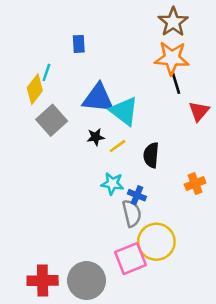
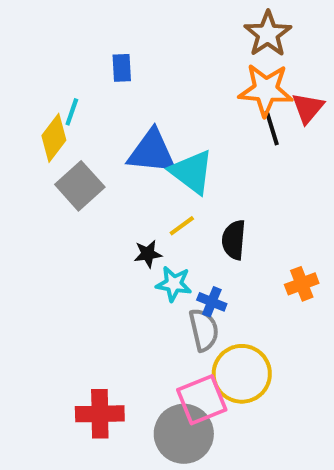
red triangle: (199, 111) -> (308, 108), moved
black star: (96, 137) -> (148, 254), moved
red cross: (43, 281) -> (100, 414), moved
gray circle: (87, 281) -> (184, 434), moved

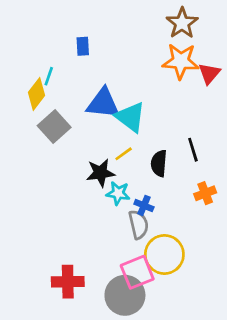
black line: (272, 128) -> (193, 150), moved
black star: (148, 254) -> (100, 173), size x1.5

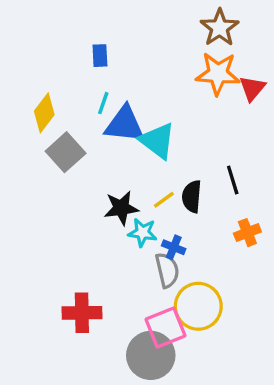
cyan line: (49, 76) -> (103, 103), moved
yellow line: (124, 154) -> (164, 200), moved
red cross: (68, 282) -> (82, 313), moved

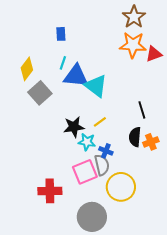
red triangle: (252, 88) -> (154, 54), turned 30
black semicircle: (192, 196) -> (135, 137), moved
pink square: (165, 328) -> (85, 172), moved

